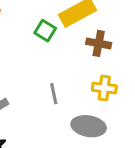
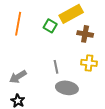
gray ellipse: (89, 126) -> (67, 88), moved

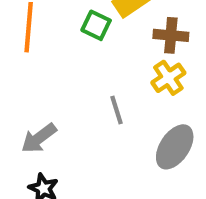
yellow cross: (89, 63) -> (168, 78), moved, turned -35
gray ellipse: (67, 88) -> (175, 147), moved, turned -60

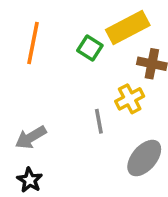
yellow cross: (168, 78) -> (130, 99), moved

